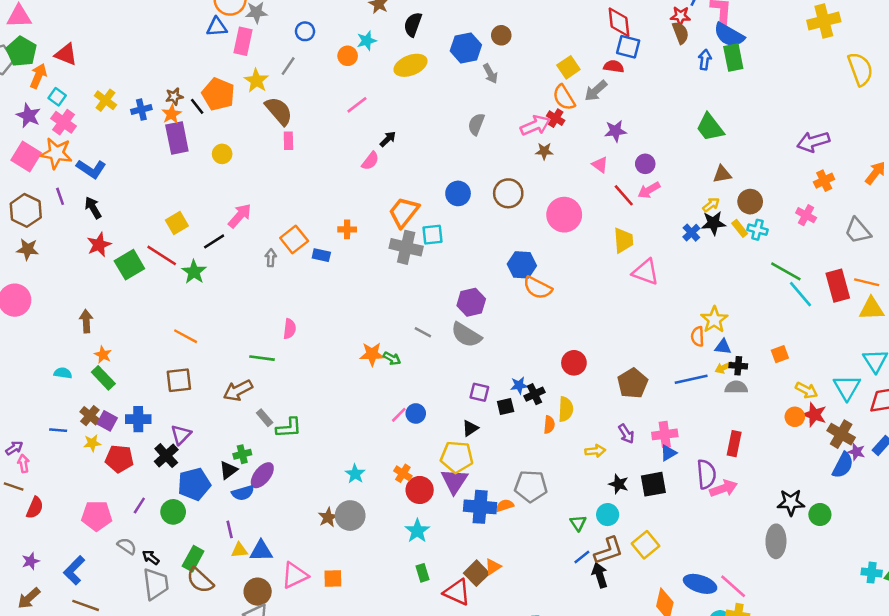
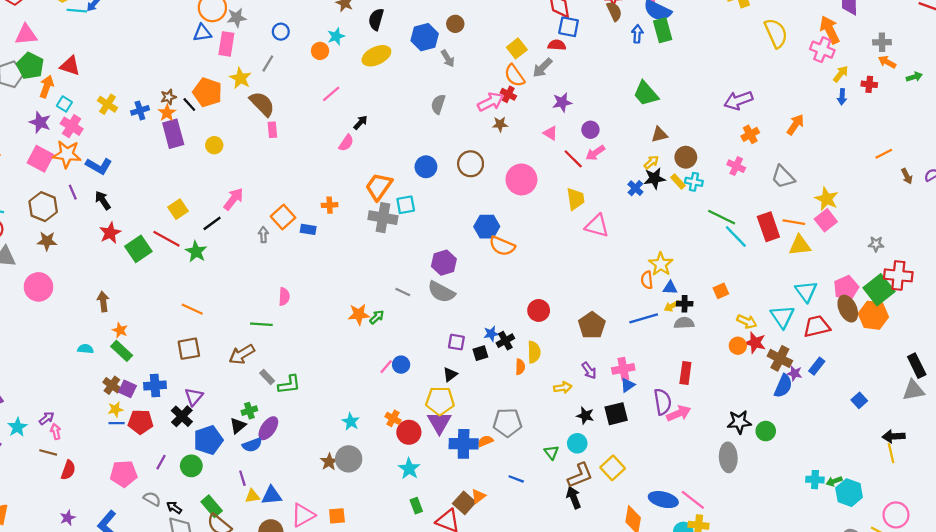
green arrow: (392, 358) -> (377, 317), turned -70
blue line: (58, 430) -> (117, 423), moved
blue line: (582, 557) -> (516, 479), moved, turned 63
green rectangle: (193, 559) -> (212, 506), turned -65

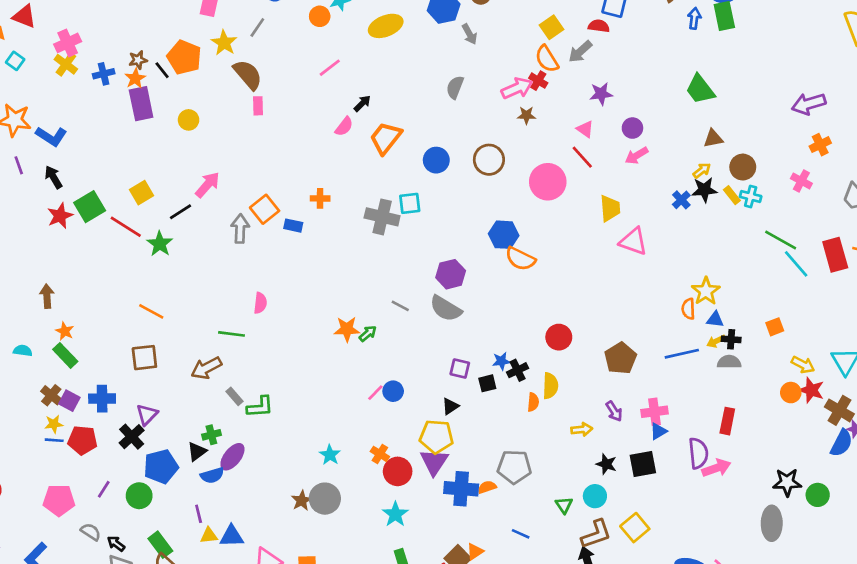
pink cross: (72, 126) -> (68, 43), moved, turned 30
red line: (573, 159) -> (582, 157), moved
orange trapezoid: (379, 187) -> (386, 138), moved
gray arrow: (263, 235) -> (240, 229), size x1.5
green square: (138, 249) -> (90, 207), moved

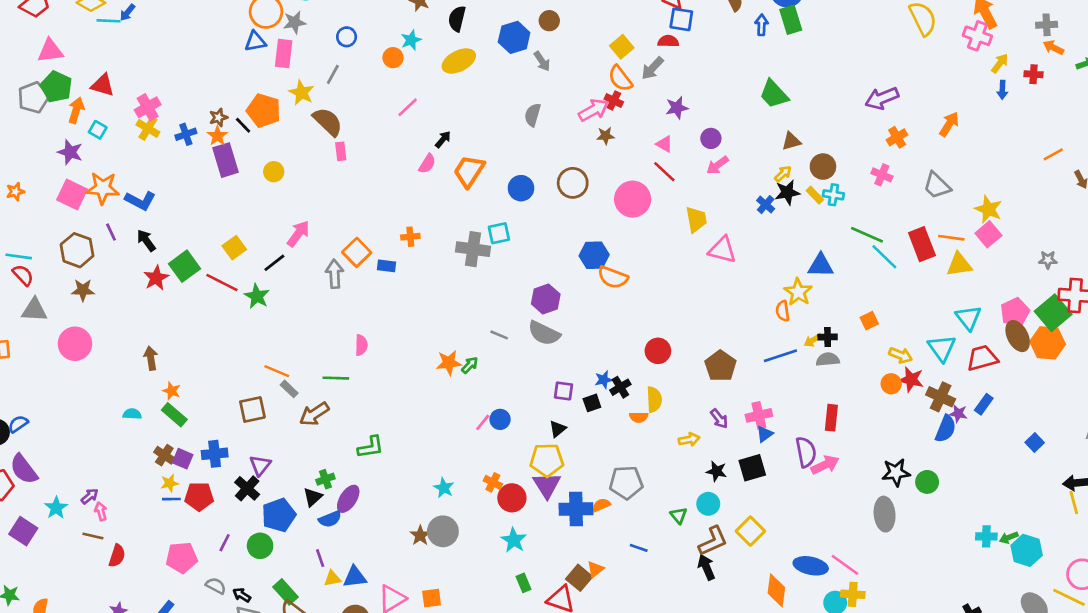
orange line: (151, 311) -> (277, 371), moved
blue triangle: (715, 319) -> (821, 265), moved, size x1.5
gray rectangle: (235, 396) -> (289, 389), moved
orange semicircle: (533, 402) -> (639, 417), turned 90

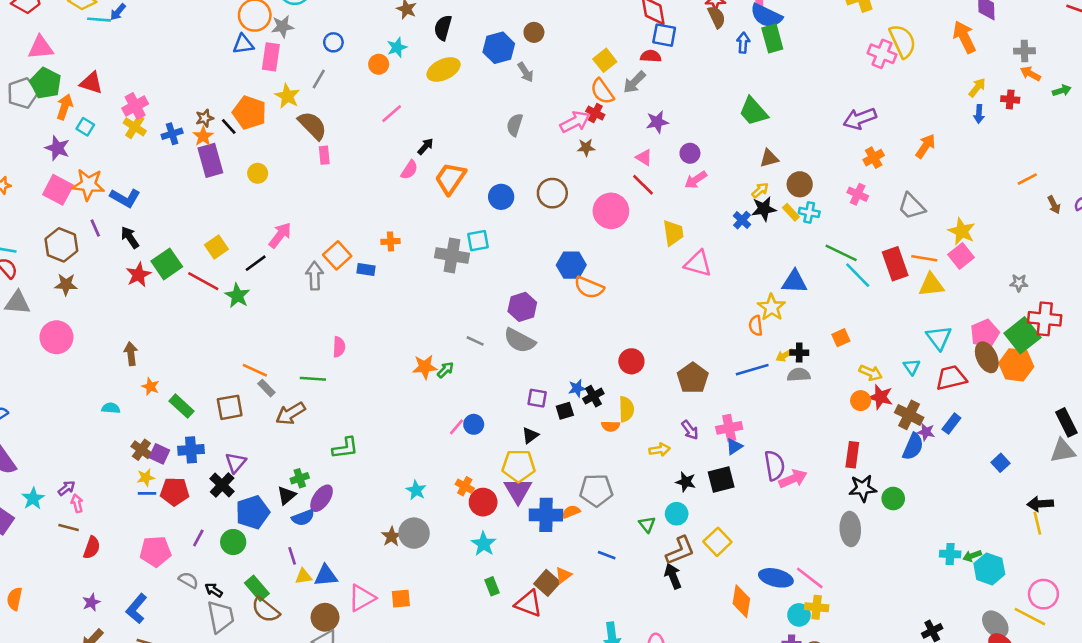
pink cross: (977, 36) -> (882, 54), moved
cyan triangle: (942, 348) -> (912, 367), size x0.6
green rectangle: (174, 415) -> (181, 406), moved
red rectangle: (831, 418) -> (852, 455), moved

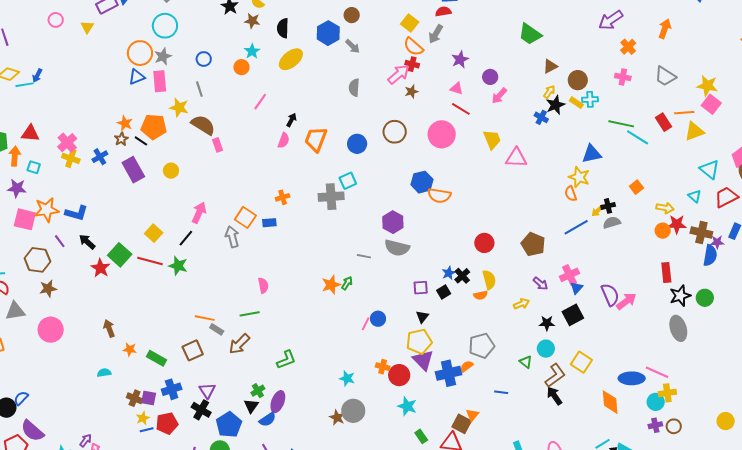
gray line: (319, 79) -> (199, 89), turned -35
orange star: (203, 136) -> (125, 123), moved
red rectangle: (895, 264) -> (663, 122), size x0.7

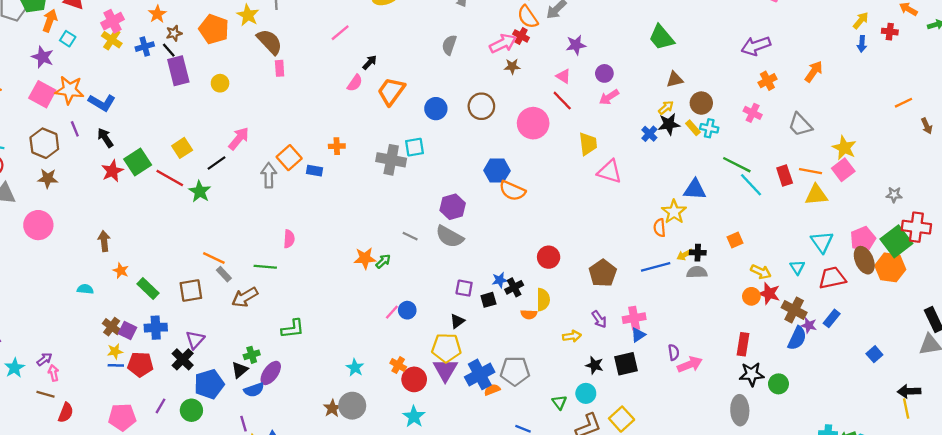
orange star: (125, 123) -> (157, 14), moved
black line: (141, 141) -> (169, 50), moved
purple semicircle: (610, 295) -> (674, 352), size x0.6
blue cross: (449, 373) -> (480, 374), moved, turned -30

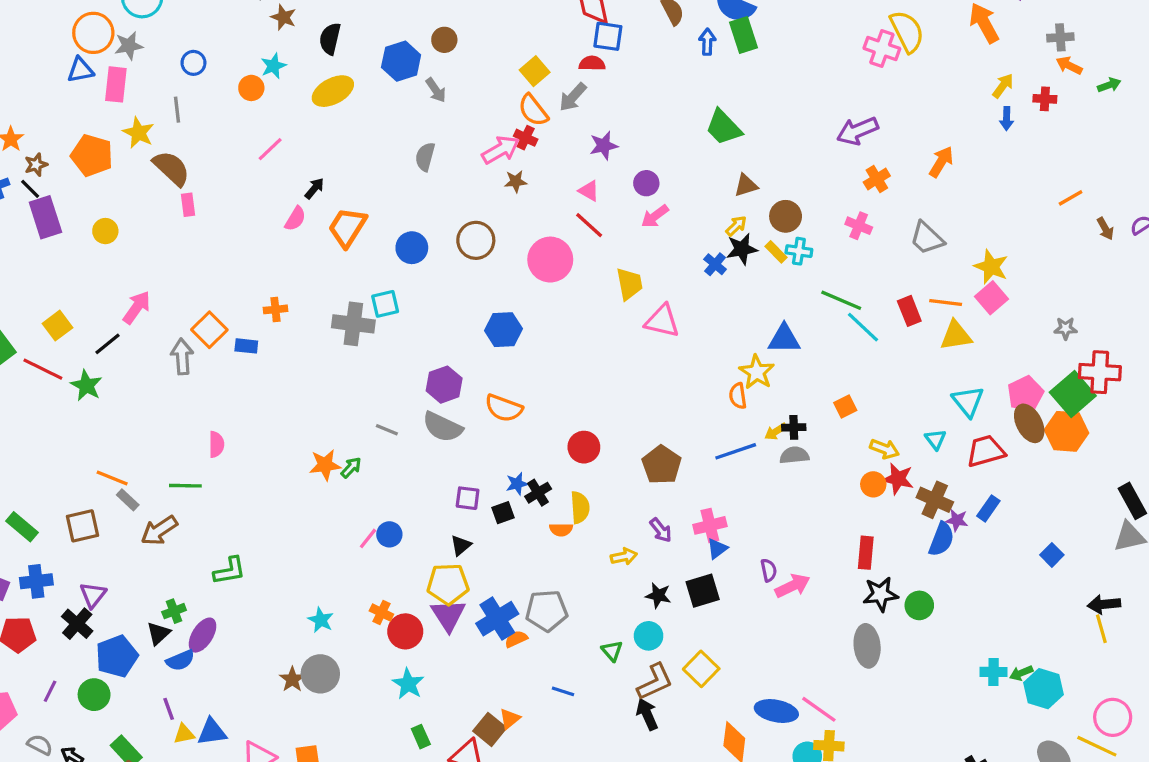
orange semicircle: (512, 191) -> (504, 408), moved

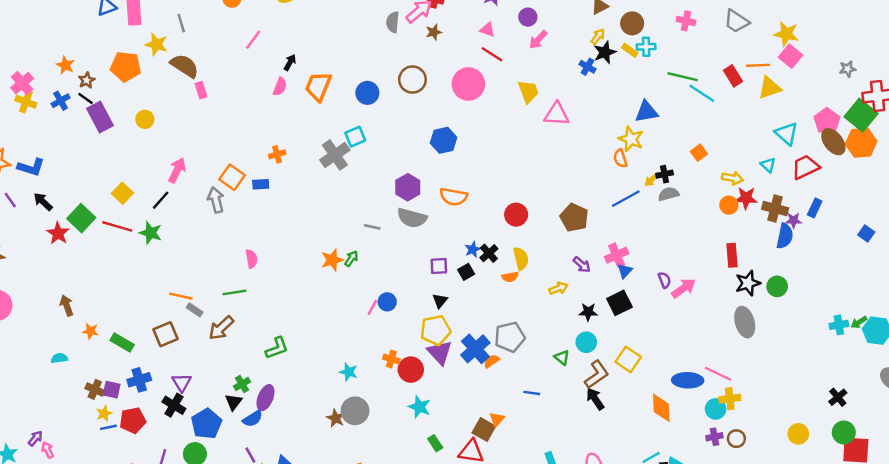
gray semicircle: (425, 157) -> (393, 22), moved
gray cross: (353, 324) -> (335, 155), turned -32

